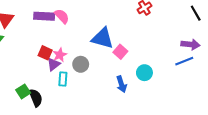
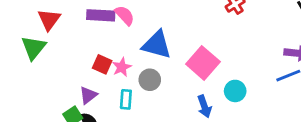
blue triangle: (103, 38) -> (157, 45), moved
pink square: (120, 52) -> (203, 63), size x1.6
purple triangle: (53, 64) -> (88, 95), moved

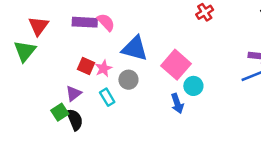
cyan circle: (235, 91) -> (193, 86), moved
cyan rectangle: (126, 99) -> (107, 97), turned -35

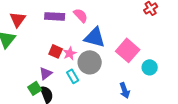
pink semicircle: (106, 22) -> (81, 15), moved
gray circle: (128, 80) -> (90, 62), size x1.5
cyan circle: (193, 86) -> (150, 67), moved
blue arrow: (177, 103) -> (125, 90), moved

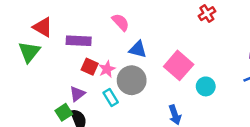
purple rectangle: (55, 16) -> (79, 41), moved
red triangle: (18, 19) -> (43, 27), turned -36
blue triangle: (95, 37) -> (138, 49), size x0.7

